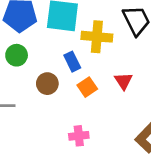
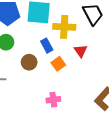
red triangle: (123, 81) -> (81, 51), moved

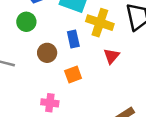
orange square: (58, 64) -> (73, 74), moved
pink cross: (53, 100) -> (50, 103), moved

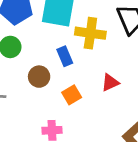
red triangle: (111, 56) -> (110, 83), moved, turned 36

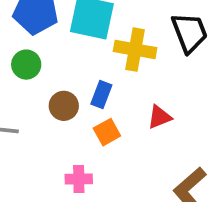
blue rectangle: (65, 56) -> (101, 95), moved, turned 42

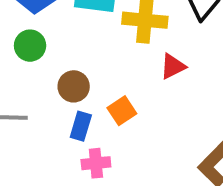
blue rectangle: (101, 95) -> (81, 126), moved
red triangle: (159, 117) -> (173, 66), moved

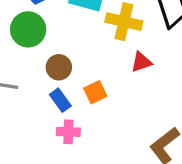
green circle: (30, 46) -> (28, 29), size x1.4
blue rectangle: (81, 126) -> (60, 100), turned -60

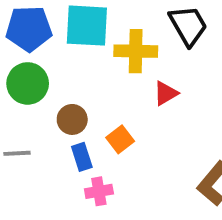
blue rectangle: (60, 100) -> (82, 157), turned 30

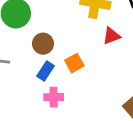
blue rectangle: (82, 157) -> (46, 71), turned 42

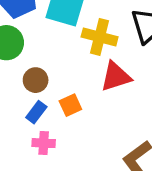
red triangle: (112, 36) -> (116, 77), size x1.5

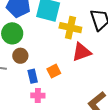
brown circle: (36, 80) -> (20, 56), moved
blue rectangle: (36, 112) -> (33, 76), turned -48

